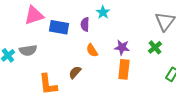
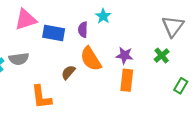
orange semicircle: (92, 50) -> (91, 59), size x1.6
brown semicircle: (75, 72) -> (68, 72), moved

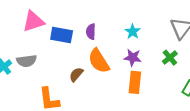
cyan star: (103, 16) -> (133, 32), moved

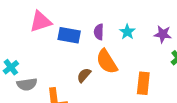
cyan star: (133, 32) -> (127, 32), moved
purple star: (133, 58) -> (163, 34), moved
gray semicircle: (27, 61) -> (27, 84), moved

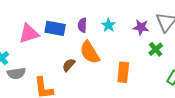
pink triangle: (41, 22) -> (29, 34), moved

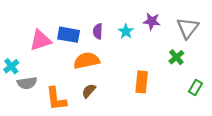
purple star: (141, 27) -> (152, 21), moved
orange semicircle: (90, 52) -> (87, 61), moved, turned 110
brown semicircle: (69, 65) -> (89, 91), moved

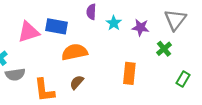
purple star: (152, 21) -> (141, 27), moved
purple semicircle: (98, 31) -> (91, 12), moved

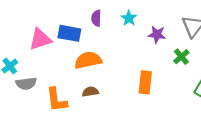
purple semicircle: (91, 12) -> (96, 18), moved
cyan star: (114, 23) -> (129, 18), moved
brown semicircle: (77, 82) -> (90, 92), turned 40

